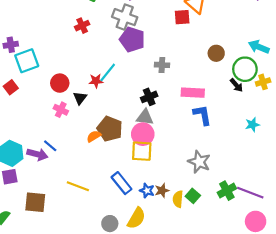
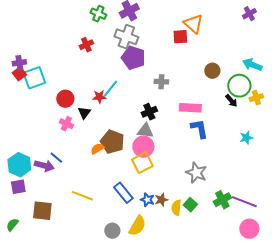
red square: (11, 87) -> (19, 74), moved
yellow square: (142, 151) -> (142, 163), turned -30

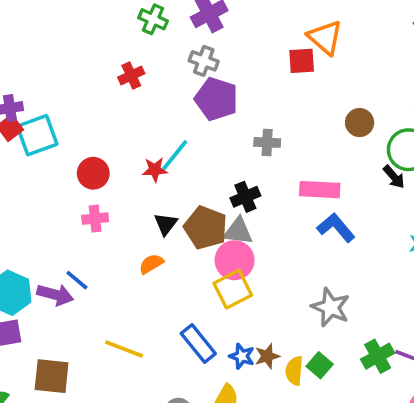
gray cross: (126, 37) -> (204, 61), size x0.7
black triangle: (84, 113) -> (166, 224), moved
pink cross: (66, 124) -> (95, 219), turned -32
blue L-shape: (199, 129) -> (336, 228), turned -30
brown pentagon: (112, 142) -> (206, 228), moved

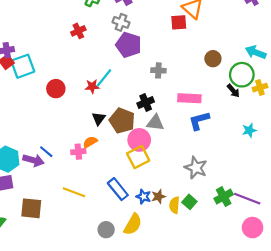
pink cross: (95, 219) -> (78, 152), moved
blue L-shape: (336, 228) -> (199, 121), turned -65
gray triangle: (238, 231) -> (155, 123), moved

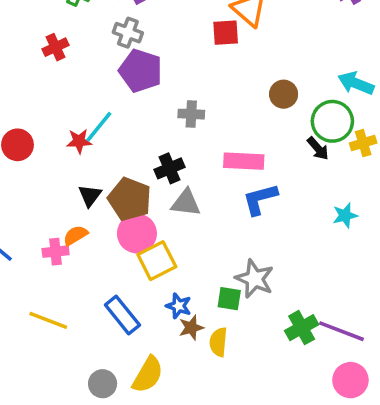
pink circle: (139, 140) -> (137, 234), moved
blue star: (143, 197) -> (179, 306), moved
green square: (189, 202) -> (229, 299), moved, turned -32

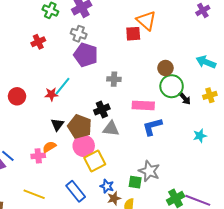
green circle: (332, 121) -> (172, 86), moved

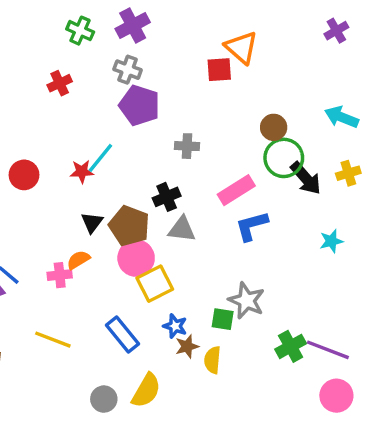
black arrow: (185, 98) -> (306, 178), size x1.5
pink rectangle: (143, 105) -> (236, 190), turned -35

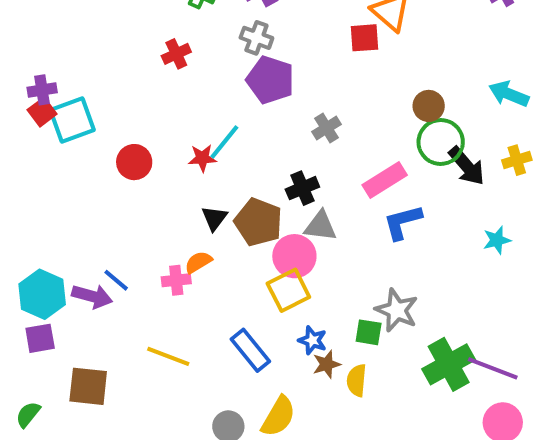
gray cross: (187, 146) -> (326, 128), turned -35
pink circle: (136, 258) -> (294, 256), moved
green cross: (291, 346) -> (449, 364), size x1.4

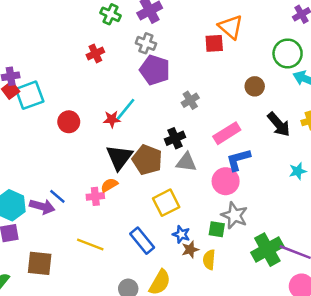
green circle: (441, 142) -> (288, 53), moved
black triangle: (214, 218) -> (119, 157), size x1.6
pink circle: (294, 256) -> (226, 181), moved

